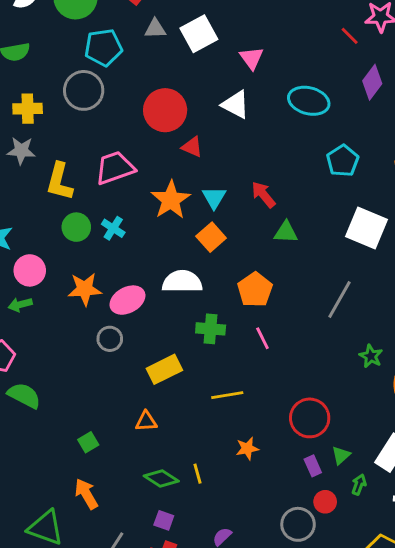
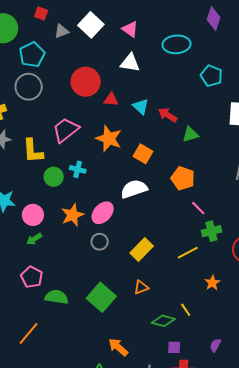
cyan triangle: (214, 198) -> (141, 107), moved
green cross: (211, 329) -> (211, 231), moved
green square: (88, 442) -> (101, 297), moved, size x2.0

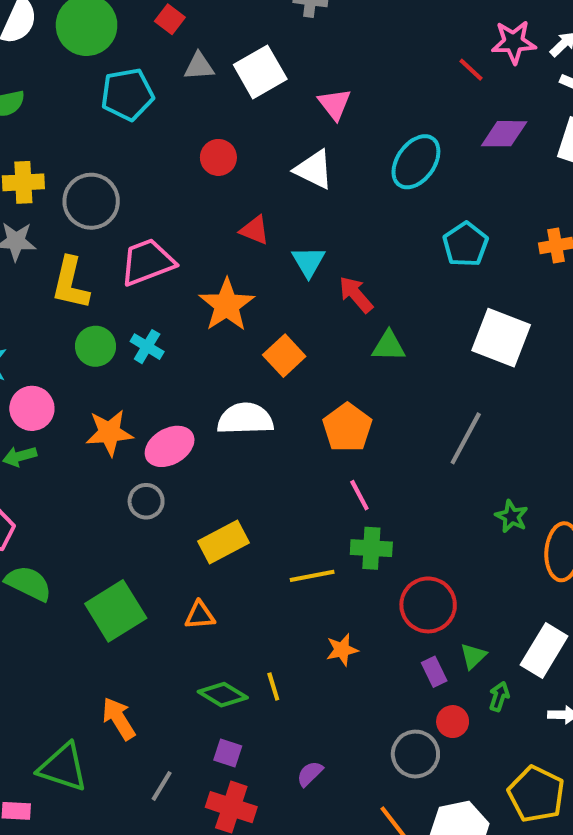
purple diamond: (214, 19) -> (504, 134), turned 55
cyan ellipse: (176, 44) -> (416, 162), turned -68
red circle: (86, 82) -> (218, 157), moved, size x0.6
gray circle: (29, 87) -> (91, 201), moved

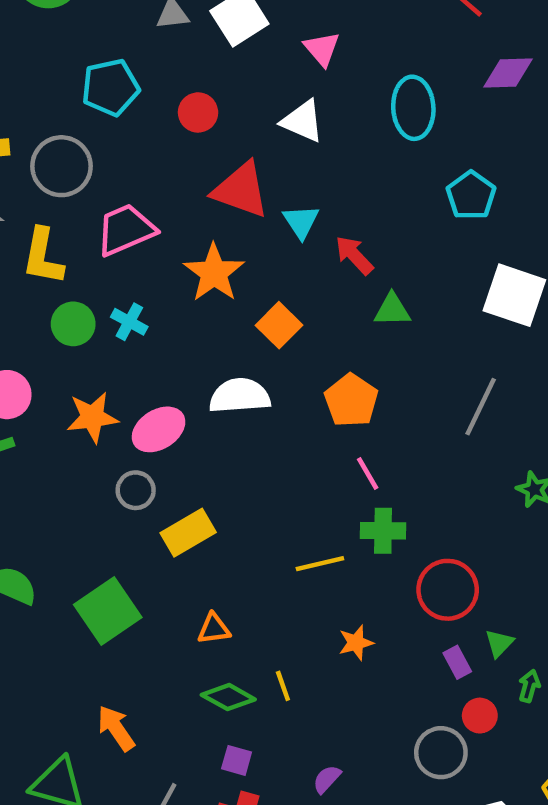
cyan pentagon: (127, 94) -> (111, 87), moved
cyan ellipse: (416, 162) -> (413, 108), turned -36
red triangle: (255, 230) -> (241, 190), size x1.8
yellow rectangle: (223, 542) -> (188, 533), moved
orange triangle: (200, 615) -> (214, 629), moved

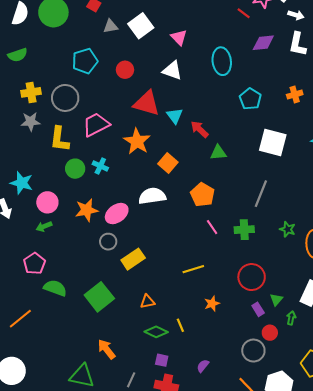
green cross: (383, 531) -> (244, 230), moved

